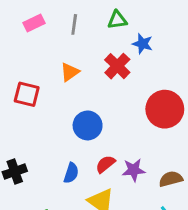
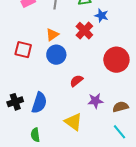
blue circle: (88, 125) -> (56, 55), moved
red semicircle: (105, 164) -> (76, 81), moved
blue semicircle: (71, 173) -> (39, 103), moved, size x1.5

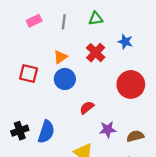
blue star: (101, 16) -> (125, 42), moved

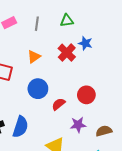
blue star: (125, 42) -> (85, 43), moved
blue circle: (65, 79) -> (38, 89), moved
red circle: (131, 84) -> (86, 95), moved, size x0.7

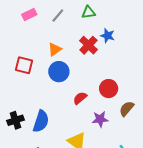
gray line: (37, 24) -> (58, 16), turned 32
blue circle: (38, 89) -> (59, 72), moved
brown semicircle: (104, 131) -> (127, 109), moved, turned -35

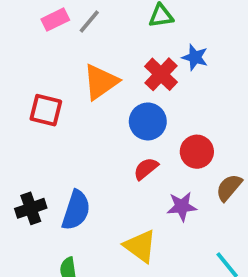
gray line: (58, 16) -> (89, 21), moved
orange triangle: (55, 49) -> (101, 82), size x1.5
blue circle: (59, 72) -> (148, 121), moved

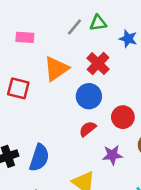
pink rectangle: (55, 20) -> (25, 37), moved, turned 30
gray line: (89, 21) -> (75, 27), moved
blue star: (195, 57) -> (128, 39), moved

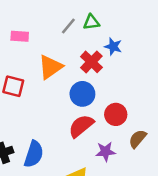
blue star: (128, 39) -> (113, 47), moved
red semicircle: (88, 129) -> (81, 126), size x1.5

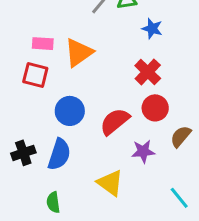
pink rectangle: (20, 36) -> (43, 44), moved
red cross: (91, 62) -> (148, 72), moved
blue circle: (82, 94) -> (70, 111), moved

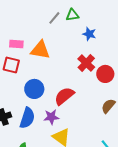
orange triangle: (79, 53) -> (40, 50), turned 45
red circle: (155, 108) -> (105, 74), moved
purple star: (143, 151) -> (51, 117), moved

